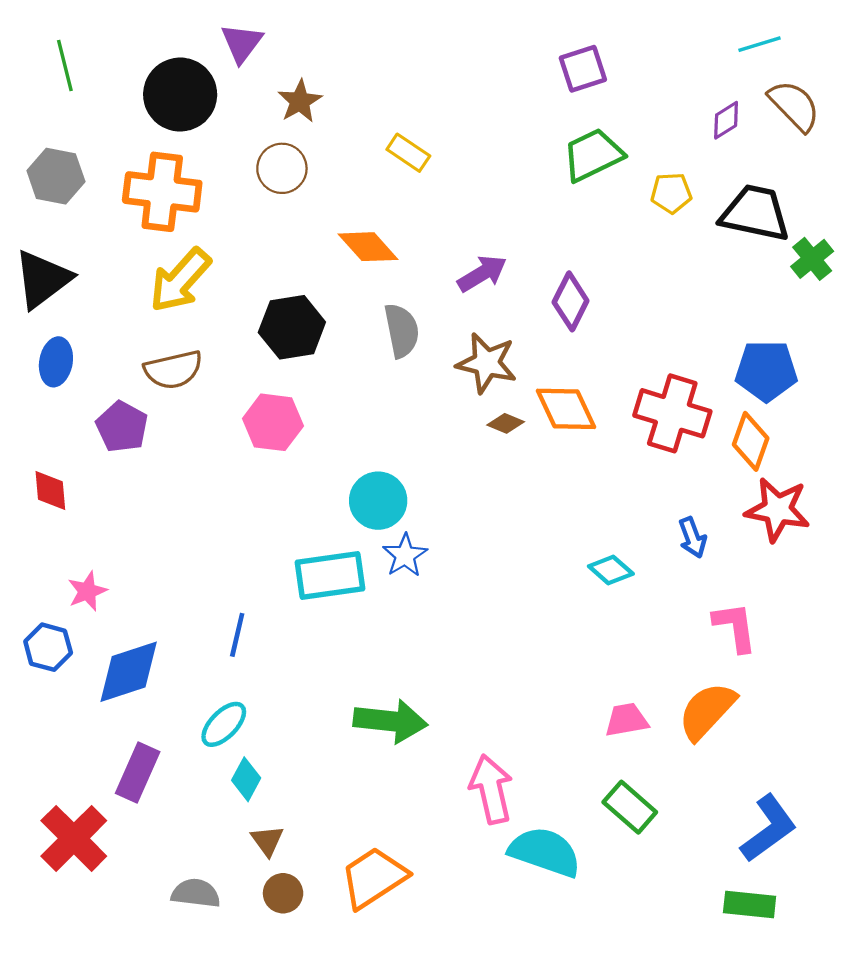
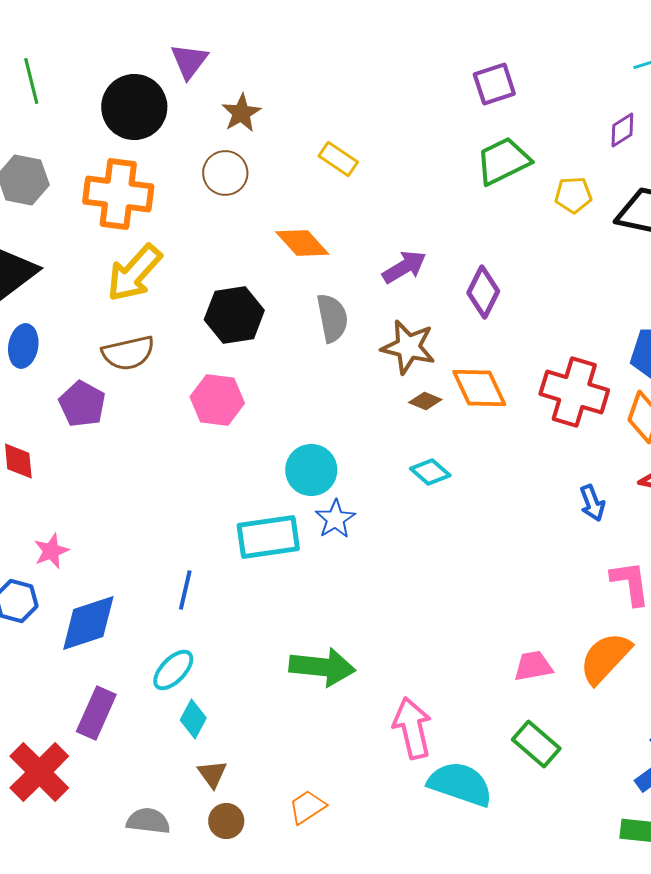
cyan diamond: (611, 570) -> (430, 472), moved
orange trapezoid: (374, 878) -> (307, 807), size x0.6

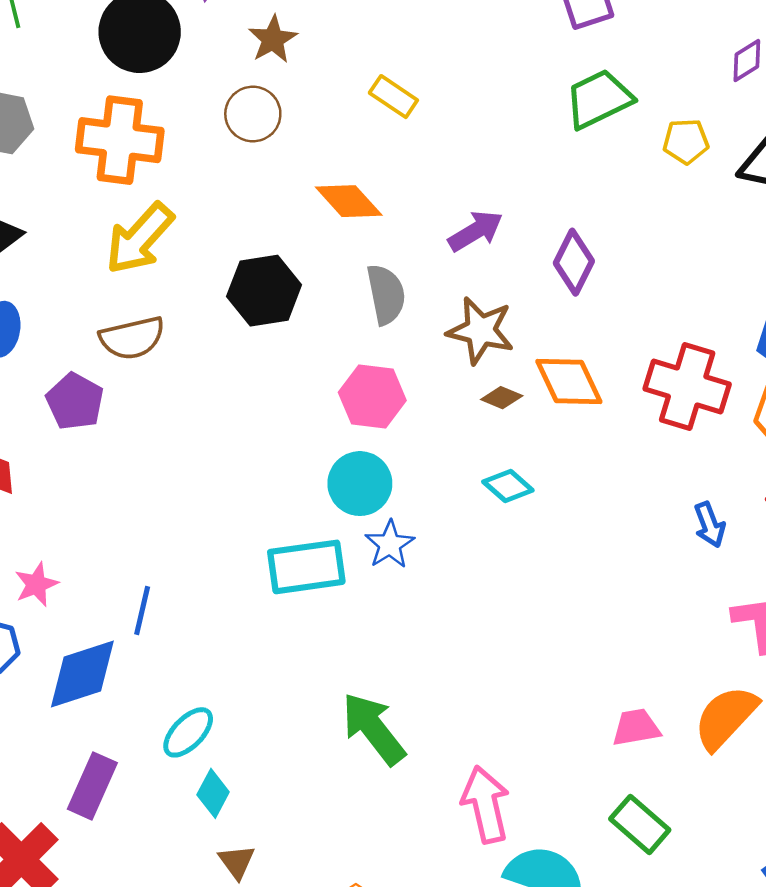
pink hexagon: (217, 400) -> (372, 396), moved
blue line: (185, 590) -> (142, 610), moved
green arrow: (322, 667) -> (374, 729), turned -134

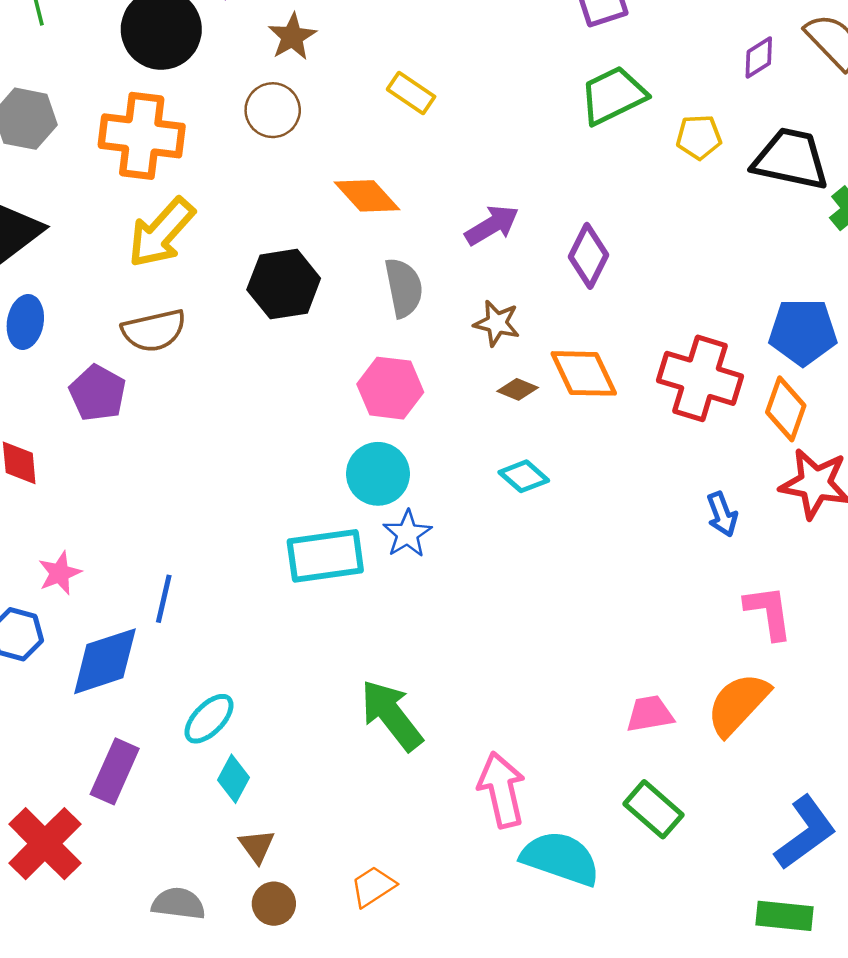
brown star: (481, 331) -> (497, 323), size x0.7

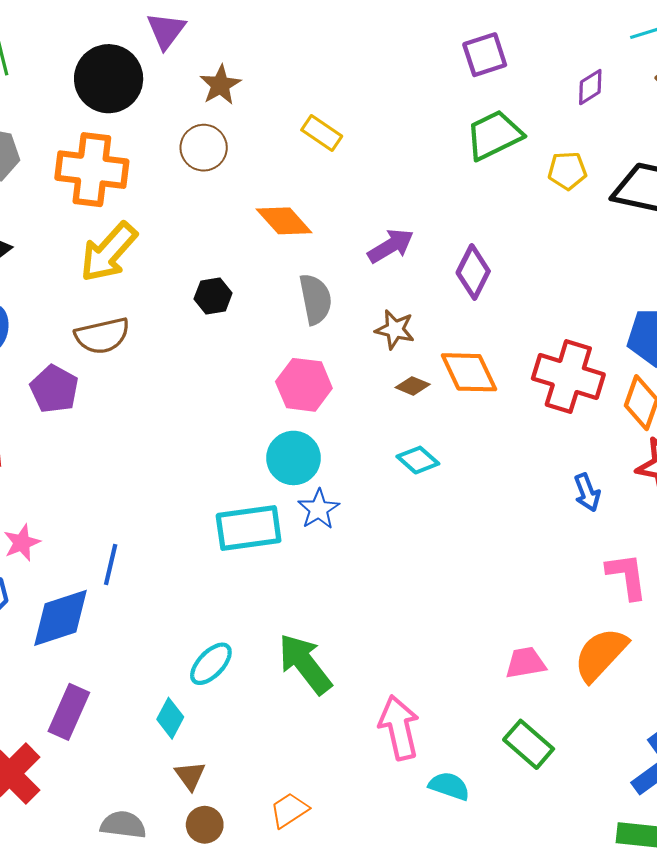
purple diamond: (759, 58) -> (590, 87), moved
black hexagon: (284, 284) -> (213, 296), size x0.6
cyan ellipse: (209, 719) -> (211, 664), moved
cyan semicircle: (560, 858) -> (449, 786), size x0.6

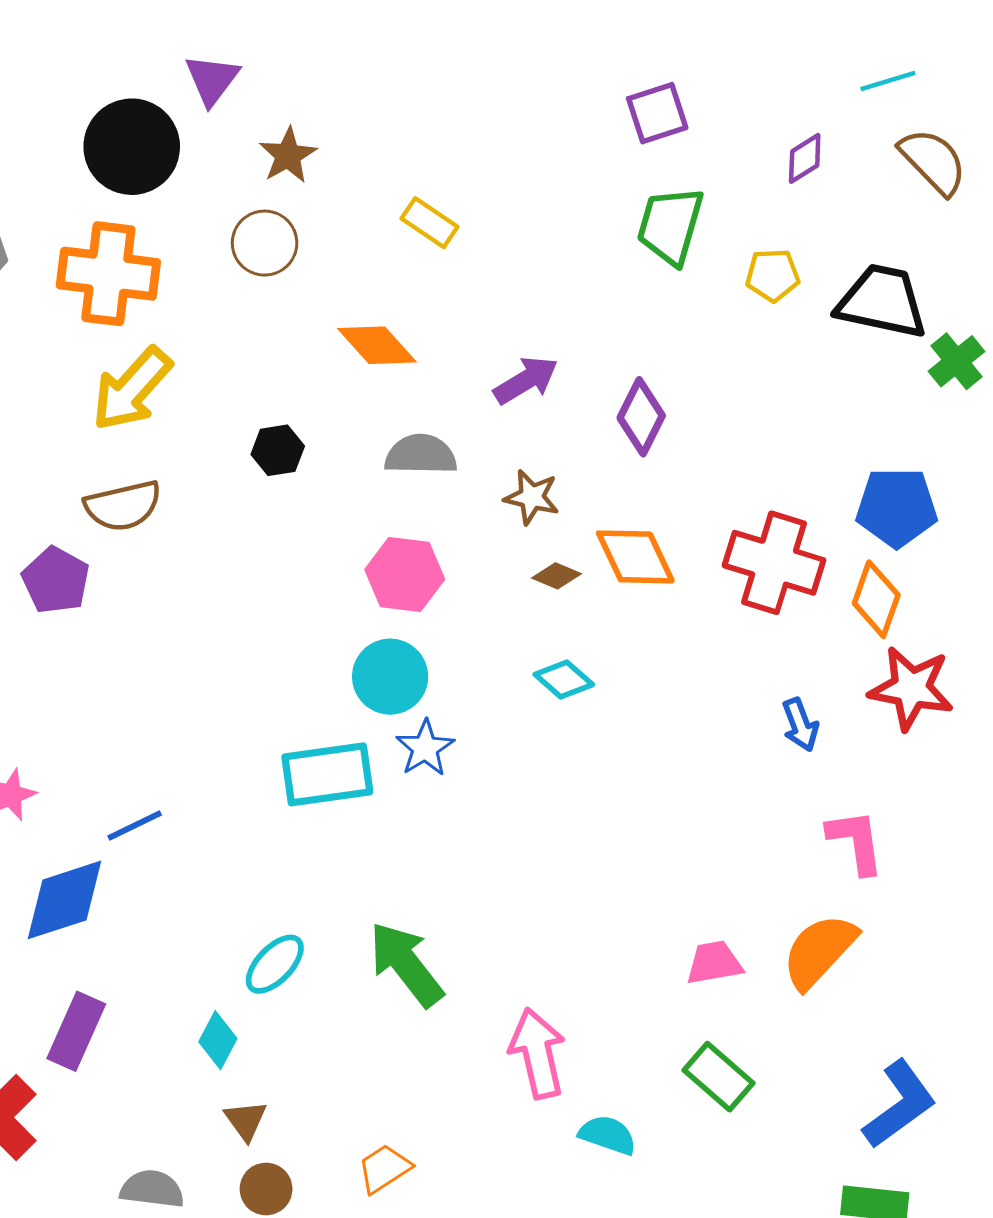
green trapezoid: (494, 135) -> (670, 226), turned -48
gray semicircle: (315, 299) -> (421, 455), turned -78
blue line: (111, 565) -> (135, 826), turned 51

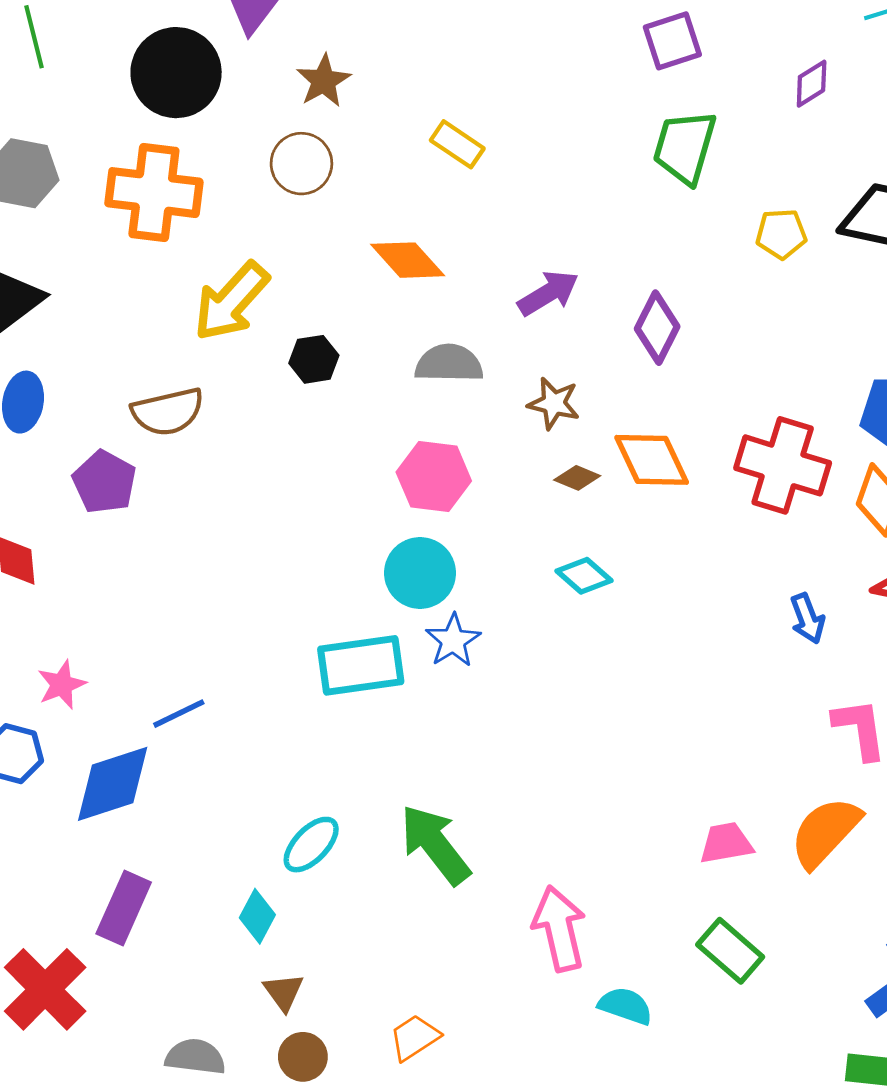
yellow pentagon: (773, 275) -> (781, 234), moved
yellow arrow: (132, 389) -> (231, 301), moved

